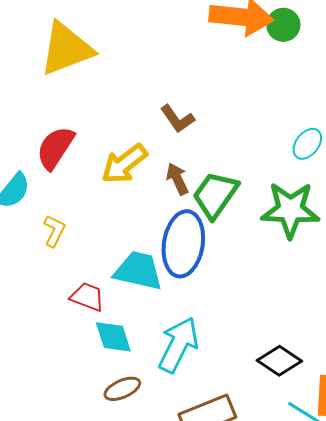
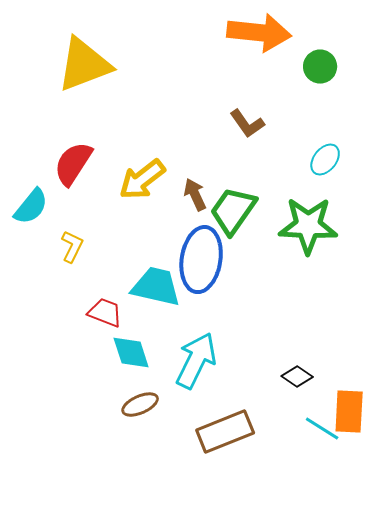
green circle: (283, 25) -> (320, 67), moved
brown L-shape: (177, 119) -> (247, 124), moved
black diamond: (279, 361) -> (297, 377), size x0.7

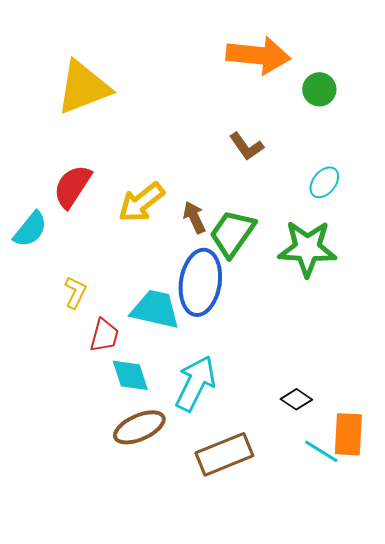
yellow L-shape: (72, 247) -> (75, 292), moved
red trapezoid: (105, 313) -> (104, 335), turned 84
brown ellipse: (140, 405) -> (139, 427), size x1.4

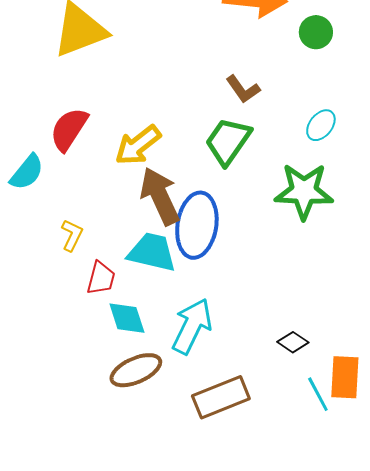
brown arrow: (194, 217) -> (160, 196), moved, size x1.8
green trapezoid: (232, 233) -> (228, 141), moved
cyan line: (321, 451) -> (318, 394), turned 30

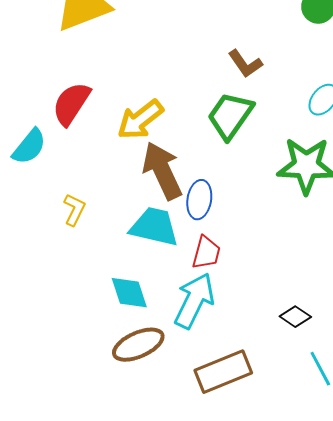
blue ellipse: (197, 225) -> (199, 200), size x0.6
red trapezoid: (101, 278) -> (206, 253), moved

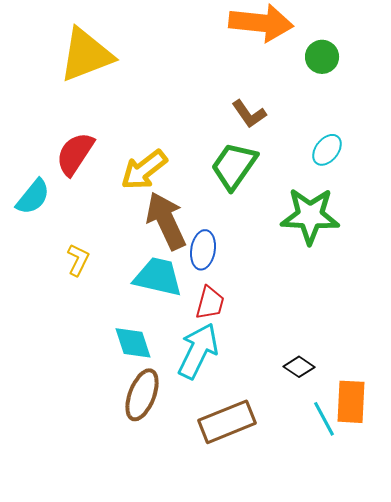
brown ellipse: (138, 345) -> (142, 395), turned -45

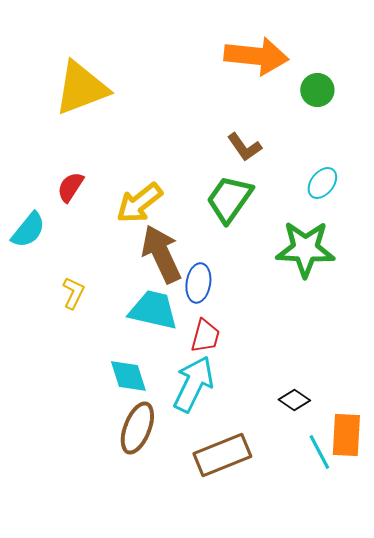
red semicircle: (75, 154) -> (70, 187), size x0.7

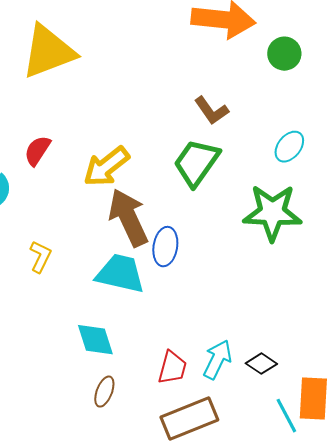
red trapezoid: (205, 336) -> (172, 368), moved
cyan arrow: (193, 384) -> (217, 360), moved, size x0.7
brown ellipse: (137, 428) -> (104, 392), size x0.6

